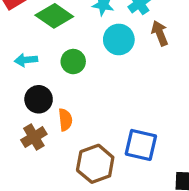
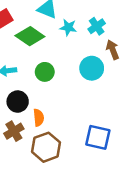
cyan circle: (119, 39) -> (92, 68), moved
brown hexagon: (95, 164) -> (46, 147), moved

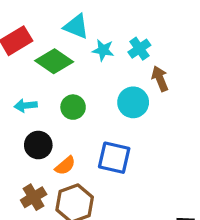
orange semicircle: (39, 118) -> (65, 166), turned 56
brown cross: (14, 131) -> (34, 197), moved
blue square: (98, 137) -> (114, 158), moved

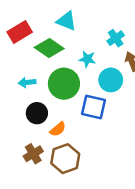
cyan star: (103, 50) -> (87, 59), moved
green circle: (73, 107) -> (64, 84), size x1.6
blue square: (114, 158) -> (93, 107), moved

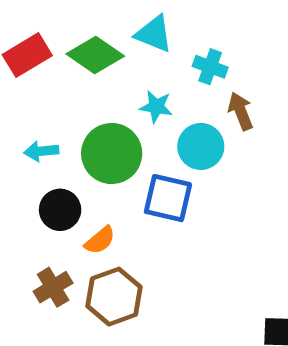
cyan triangle: (66, 21) -> (154, 34), moved
cyan cross: (116, 38) -> (210, 67), turned -35
green diamond: (49, 48) -> (95, 55), moved

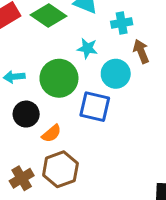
cyan cross: (210, 67) -> (122, 23), turned -30
brown cross: (53, 287) -> (22, 178), moved

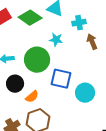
cyan circle: (116, 74) -> (85, 93), moved

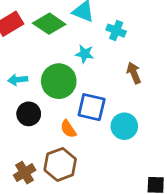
cyan cross: (79, 23) -> (116, 31), turned 32
brown arrow: (92, 42) -> (134, 73), moved
orange semicircle: (32, 97) -> (68, 129), moved, turned 96

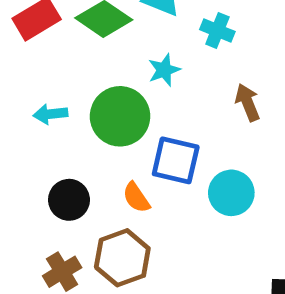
cyan star: (85, 54) -> (164, 70), turned -30
black circle: (29, 114) -> (69, 200), moved

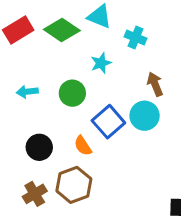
green circle: (120, 116) -> (72, 93), size x0.7
blue square: (176, 160) -> (108, 122), turned 36
cyan circle: (231, 193) -> (145, 116), moved

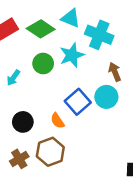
cyan cross: (135, 38) -> (99, 35), size x1.6
cyan star: (101, 63) -> (72, 55), size x1.5
cyan arrow: (27, 92) -> (13, 78), turned -49
green circle: (72, 93) -> (43, 63), moved

